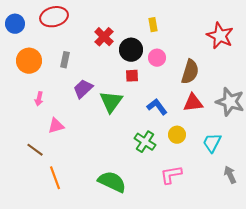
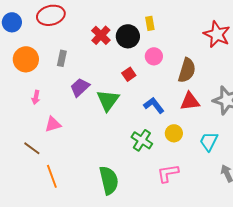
black circle: (131, 50) -> (128, 36), moved
red square: (132, 76) -> (129, 74), turned -32
green semicircle: (112, 182) -> (109, 180), turned 52

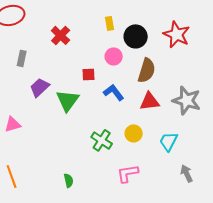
black circle: (128, 36) -> (136, 36), moved
red square: (129, 74) -> (89, 74), turned 32
blue L-shape: (154, 105) -> (114, 92), moved
green semicircle: (109, 180) -> (69, 180), size x0.5

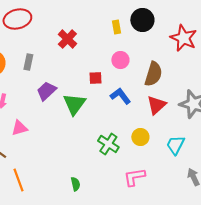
black circle: (136, 36) -> (142, 20), moved
red triangle: (150, 101) -> (156, 105), turned -35

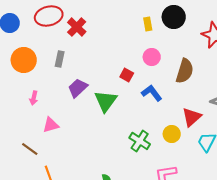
red cross: (67, 39) -> (77, 27), moved
red square: (95, 78) -> (127, 75), turned 32
red triangle: (156, 105) -> (192, 117), moved

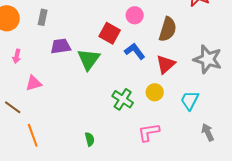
red square: (127, 75) -> (110, 33), size x1.5
purple trapezoid: (78, 88) -> (61, 46), turned 35
red triangle: (192, 117) -> (166, 64), moved

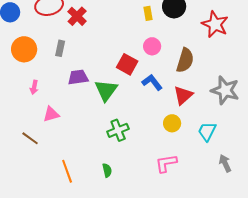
green cross: (123, 99) -> (118, 130), moved, turned 35
orange line: (33, 135) -> (67, 171), moved

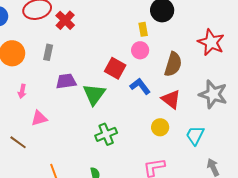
yellow rectangle: (148, 13) -> (143, 29), moved
red star: (215, 24) -> (211, 42), moved
red triangle: (183, 95) -> (171, 99), turned -40

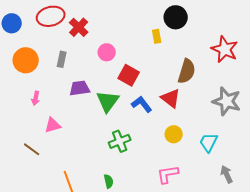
pink circle: (140, 50) -> (107, 52), moved
blue L-shape: (140, 86) -> (142, 104), moved
red triangle: (171, 99) -> (171, 98), moved

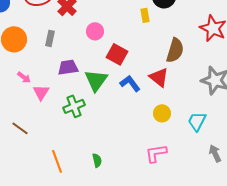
pink arrow: (36, 98) -> (24, 77), turned -64
pink triangle: (53, 125) -> (41, 92), moved, turned -42
green cross: (120, 141) -> (74, 106), moved

